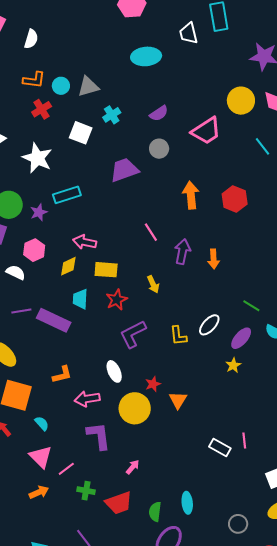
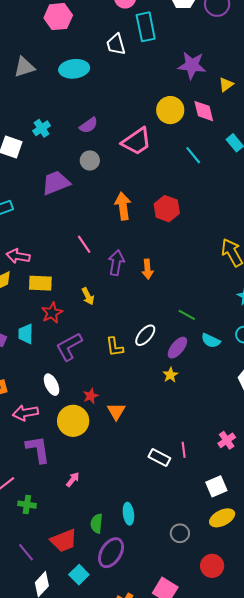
gray triangle: (88, 87) -> (24, 67), moved
cyan trapezoid: (80, 299) -> (26, 334), moved
red trapezoid: (119, 503) -> (64, 541), moved

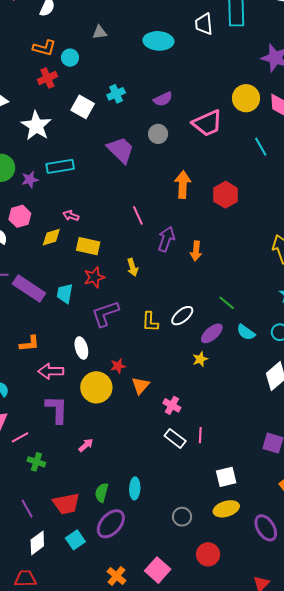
gray triangle: (24, 67) -> (100, 32), moved, size x0.7
purple trapezoid: (56, 183) -> (121, 150), turned 56
pink arrow: (18, 256) -> (71, 216), size x0.7
pink cross: (227, 440) -> (172, 405), moved, turned -36

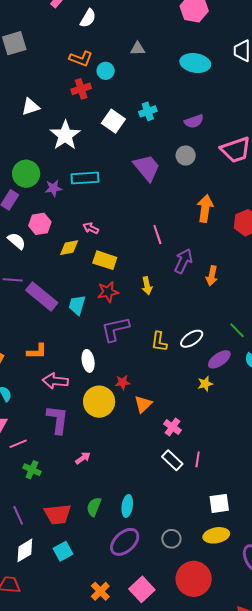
purple ellipse: (111, 524) -> (125, 542), moved
red circle: (208, 554) -> (194, 579), size x1.5

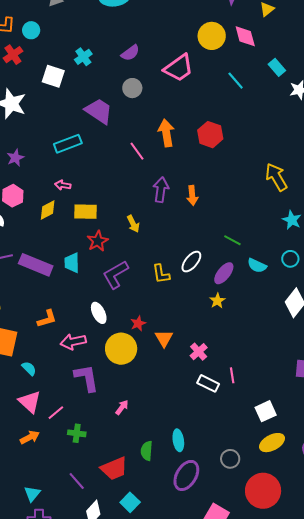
cyan rectangle: (85, 178) -> (68, 144), moved
pink line: (157, 235) -> (137, 151), moved
pink cross: (172, 427) -> (199, 352), turned 30

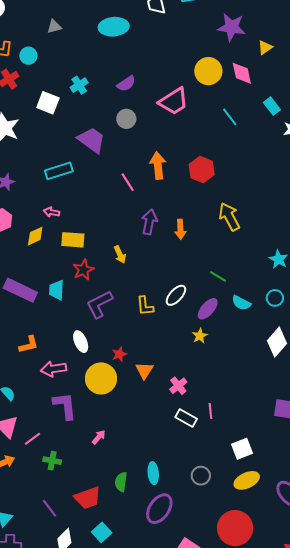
yellow arrow: (276, 177) -> (229, 217), moved
gray circle: (230, 459) -> (201, 476), moved

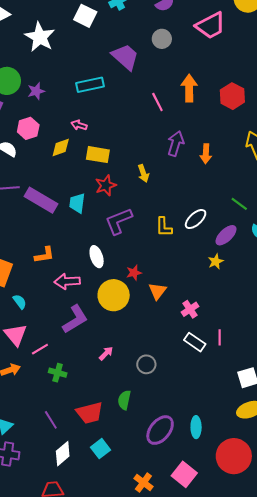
purple L-shape: (65, 406) -> (75, 319), turned 60
cyan ellipse: (153, 473) -> (196, 427), moved
gray circle: (201, 476) -> (146, 364), moved

